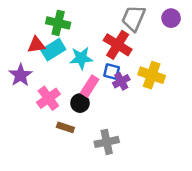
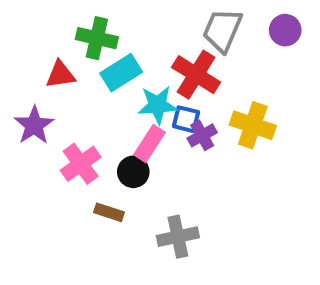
cyan rectangle: (53, 50) -> (121, 73), moved
cyan star: (81, 58) -> (158, 105), moved

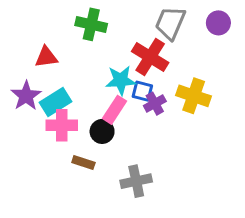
green cross: (97, 38) -> (91, 24), moved
cyan rectangle: (121, 73) -> (56, 102), moved
pink cross: (81, 164) -> (62, 125), turned 36

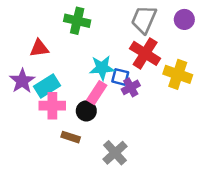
red cross: (150, 57) -> (145, 53), moved
yellow cross: (194, 96) -> (178, 74), moved
gray cross: (136, 181) -> (115, 153), turned -30

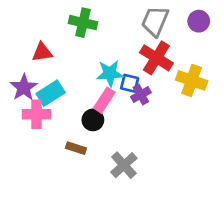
pink cross: (52, 106) -> (36, 114), moved

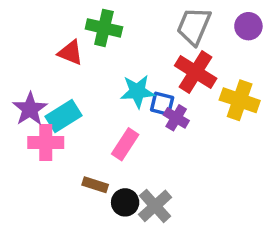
red triangle: (42, 52) -> (70, 53), moved, turned 30
purple cross: (141, 95) -> (176, 118), turned -30
pink rectangle: (104, 100) -> (125, 144), moved
black circle: (93, 120) -> (125, 202), moved

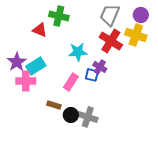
yellow cross: (240, 100) -> (136, 35), moved
blue square: (162, 104) -> (92, 75), moved
gray cross: (155, 206) -> (88, 117), turned -30

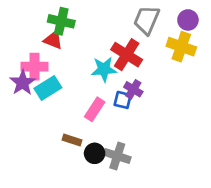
green cross: (59, 16) -> (61, 21), moved
red cross: (111, 41) -> (127, 55), moved
pink cross: (26, 81) -> (35, 67), moved

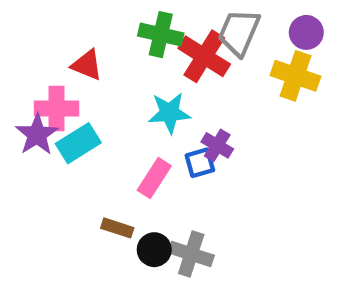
green cross: (61, 21) -> (161, 35), moved
red cross: (127, 55) -> (204, 56), moved
blue square: (123, 100) -> (200, 163), turned -30

